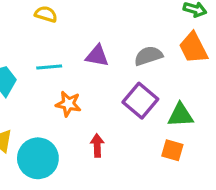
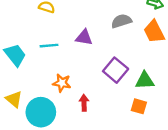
gray semicircle: (148, 56) -> (121, 21), moved
orange star: (68, 104) -> (62, 83), moved

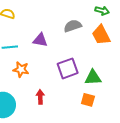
purple square: (116, 70) -> (68, 68), turned 30
orange star: (62, 83) -> (21, 69), moved

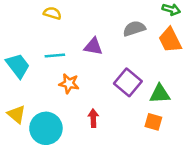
purple square: (68, 68) -> (128, 82), turned -30

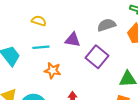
yellow semicircle: (52, 13) -> (39, 21), moved
purple square: (128, 82) -> (97, 57), moved

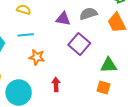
purple triangle: (73, 40) -> (63, 19), moved

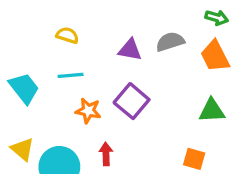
purple square: (79, 44) -> (132, 101), moved
green triangle: (109, 65) -> (212, 111), moved
red arrow: (56, 84) -> (106, 154), moved

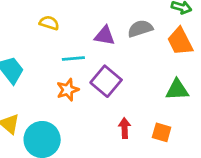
cyan line: (71, 75) -> (73, 58), moved
orange star: (88, 111) -> (68, 90), turned -30
red arrow: (106, 154) -> (125, 128), moved

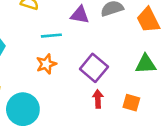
purple square: (106, 81) -> (94, 68), moved

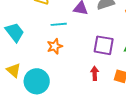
purple square: (94, 68) -> (104, 45), moved, turned -30

